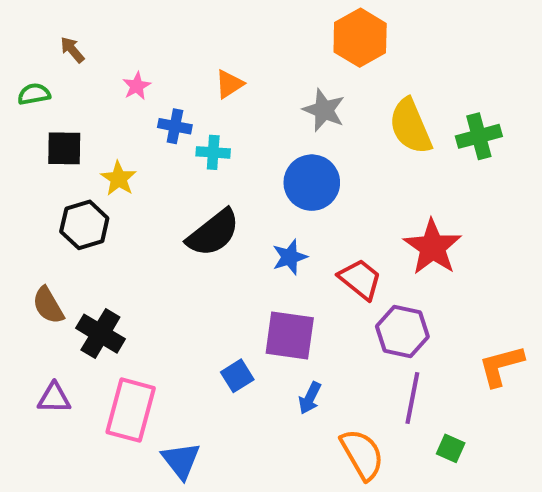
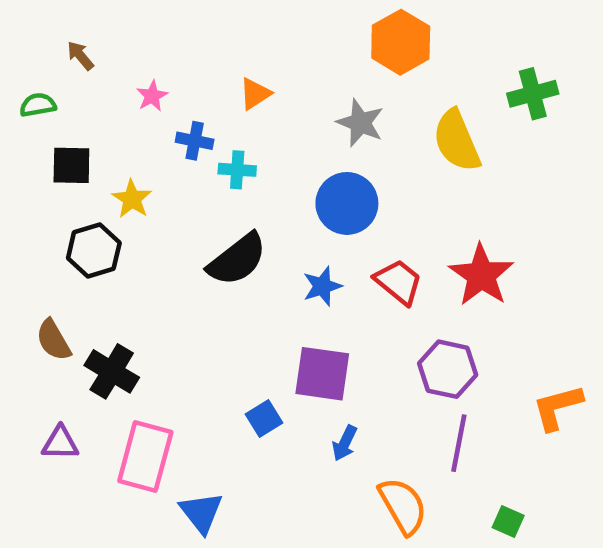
green cross: (479, 136) -> (533, 94), moved
red trapezoid: (360, 279) -> (398, 282), moved
green square: (451, 448) -> (508, 521), moved

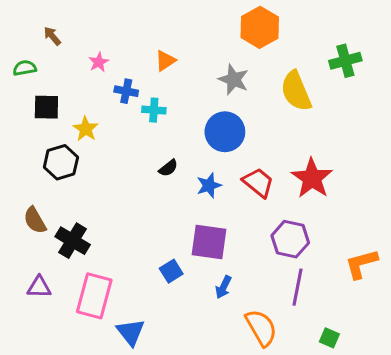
black semicircle: (237, 259) -> (168, 168), moved, size x0.5

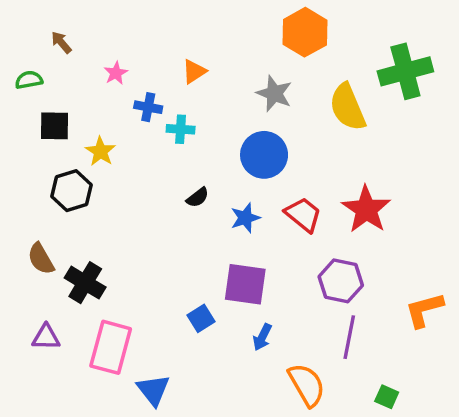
green cross: (345, 61) -> (405, 71), size x1.4

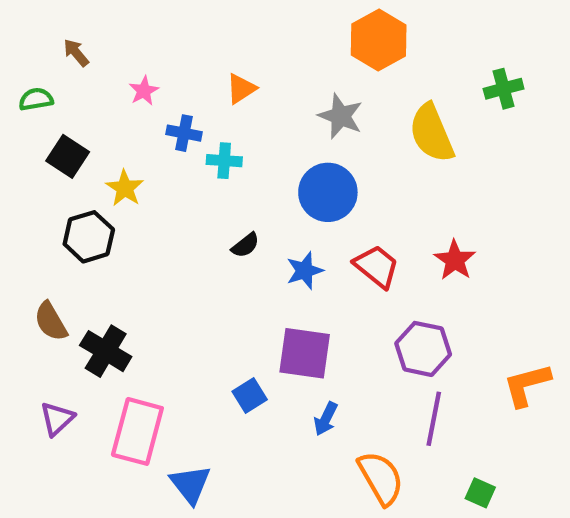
green cross: (405, 71) -> (504, 89), size x0.6
black square: (54, 126) -> (68, 156), turned 32
red star: (366, 209) -> (455, 260), size x0.7
purple triangle: (46, 337) -> (57, 419), turned -44

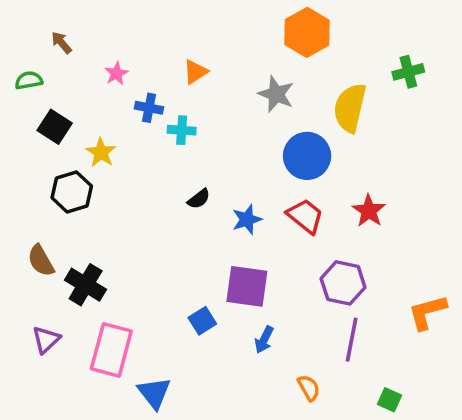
yellow semicircle: (432, 133) -> (350, 108), turned 36
blue circle: (328, 192) -> (307, 156), moved
orange semicircle: (381, 478) -> (309, 388), size x0.6

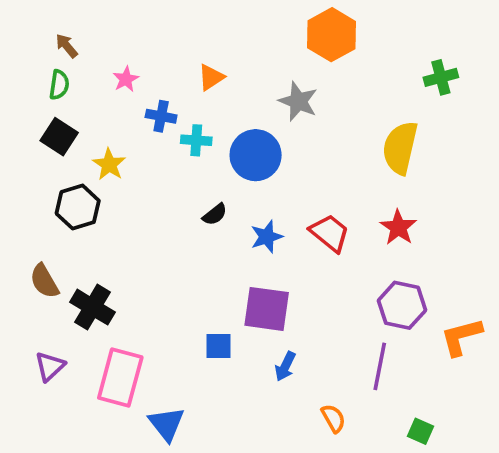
green semicircle: (29, 80) -> (59, 85), moved, turned 108
yellow semicircle: (350, 108) -> (400, 148), moved
blue circle: (307, 156) -> (256, 155), moved
purple hexagon: (343, 283) -> (402, 305), moved
blue square: (202, 321) -> (218, 346), turned 32

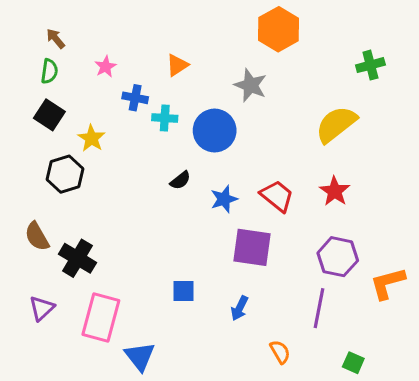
yellow semicircle: (400, 148) -> (336, 124), turned 39
purple square: (267, 309) -> (252, 247), moved

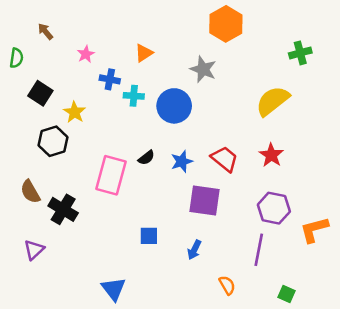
green semicircle: (49, 71) -> (16, 58), moved
black semicircle: (180, 180) -> (146, 158), moved
pink rectangle: (101, 318) -> (111, 175), moved

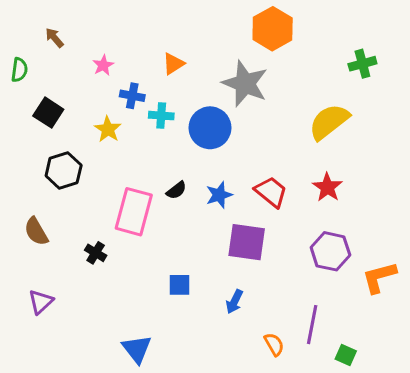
gray star: (203, 69) -> (245, 84), size x1.4
yellow star: (74, 112) -> (108, 129), moved
black cross: (63, 209) -> (96, 253), moved, size x0.6
purple line: (259, 250) -> (312, 325), moved

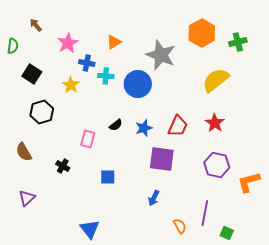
orange hexagon: (273, 29) -> (202, 33), moved
pink star: (103, 65) -> (68, 43), size x1.5
red trapezoid: (271, 192) -> (178, 126), turned 75
pink rectangle: (134, 212) -> (88, 139), size x0.6
blue square: (179, 285) -> (108, 177), moved

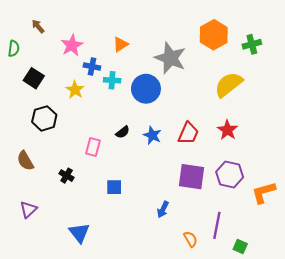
blue star: (144, 128) -> (152, 135), turned -30
purple square: (162, 159) -> (191, 177), moved
blue triangle: (90, 229) -> (79, 233), moved

